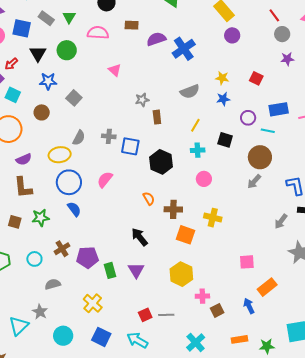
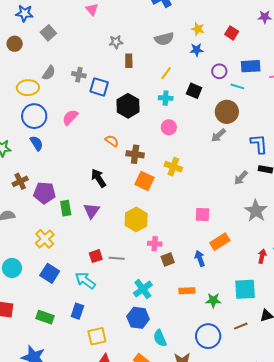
orange semicircle: (149, 199) -> (112, 141), turned -32

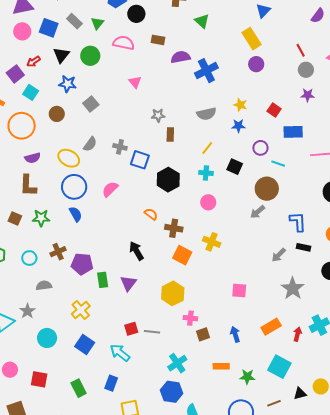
blue rectangle: (251, 66) -> (293, 132), moved
yellow ellipse: (28, 88) -> (69, 158), turned 30
orange rectangle: (220, 242) -> (271, 327), moved
cyan square: (245, 289) -> (279, 367), turned 30
green rectangle: (45, 317) -> (79, 388), turned 42

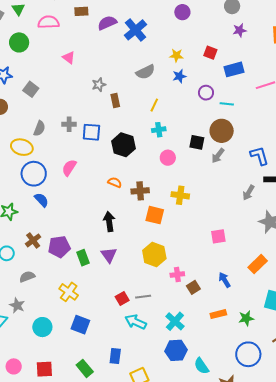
black square: (235, 167) -> (197, 142), moved
black arrow: (136, 251) -> (109, 222), turned 36
cyan arrow: (120, 353) -> (136, 322), moved

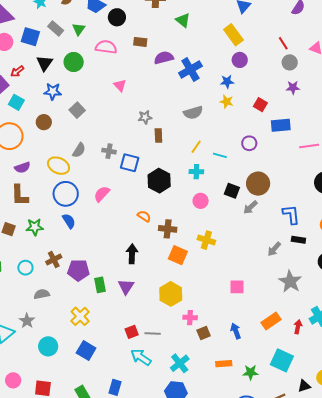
blue star: (179, 76) -> (227, 82), moved
cyan line: (227, 104) -> (220, 155), moved

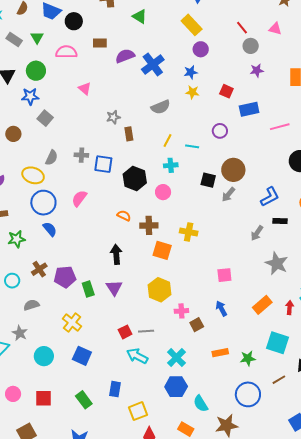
blue star: (53, 91) -> (30, 96), moved
pink circle: (201, 201) -> (163, 192), moved
blue L-shape: (291, 215) -> (270, 197), turned 75
blue arrow: (236, 331) -> (221, 308), moved

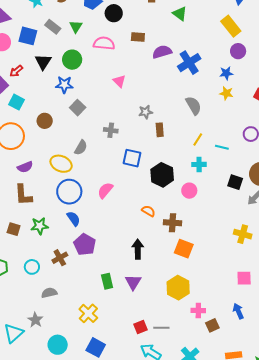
gray semicircle: (161, 107) -> (194, 106), turned -102
gray cross: (81, 155) -> (111, 130), moved
yellow cross: (189, 232) -> (243, 234), moved
purple pentagon: (65, 277) -> (85, 244), moved, turned 30

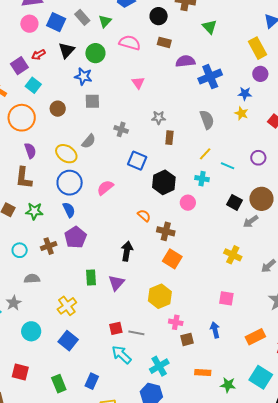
black circle: (114, 13) -> (159, 16), moved
gray square: (78, 108) -> (92, 101), turned 35
purple semicircle: (25, 167) -> (30, 151), turned -98

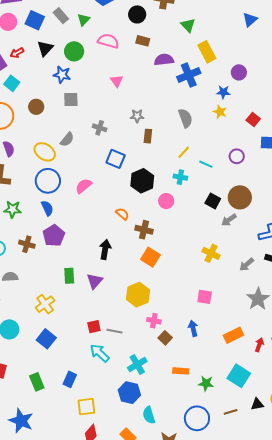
yellow rectangle: (258, 48) -> (207, 52), moved
brown cross: (49, 246) -> (27, 244), turned 35
brown square: (187, 339) -> (165, 338), turned -32

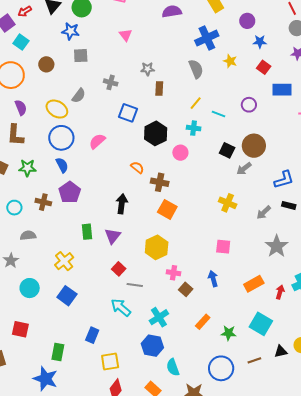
blue cross: (189, 75) -> (207, 38), moved
blue star: (223, 92) -> (260, 42), moved
red square: (94, 327) -> (119, 269), moved, turned -32
orange rectangle: (181, 371) -> (203, 322), turned -49
green rectangle: (37, 382) -> (58, 352), moved, turned 36

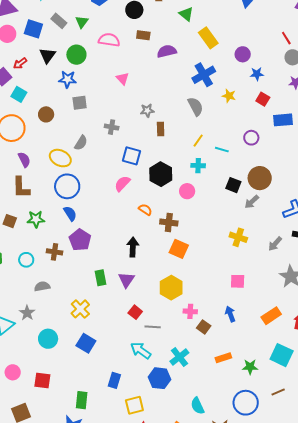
pink semicircle: (97, 141) -> (122, 184), moved
orange rectangle: (203, 322) -> (223, 358), turned 35
blue hexagon: (152, 346) -> (160, 378), moved

